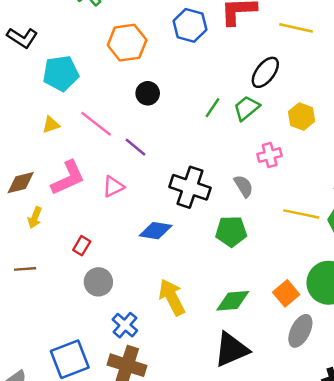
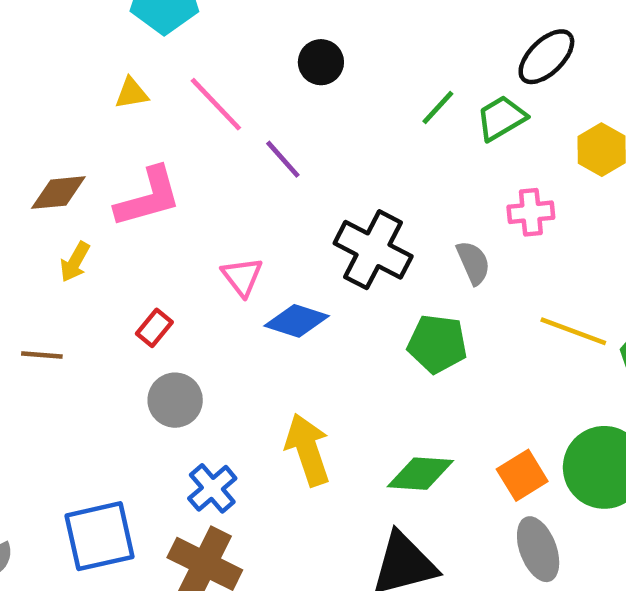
pink triangle: (113, 187) -> (242, 277), moved, turned -50
gray ellipse: (300, 331) -> (538, 549), turned -56

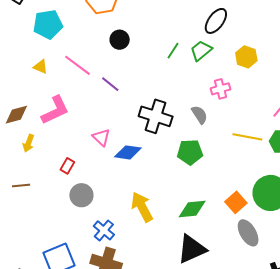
yellow triangle: (132, 93) -> (41, 67), turned 42

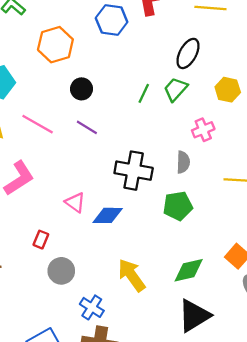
purple line: (110, 84) -> (87, 127), moved
gray semicircle: (199, 115) -> (183, 162), turned 42

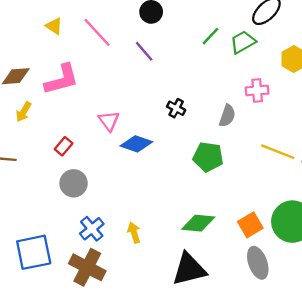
black cross: (134, 171) -> (176, 108), size x0.5
yellow arrow: (132, 275) -> (134, 233), moved, size x0.6

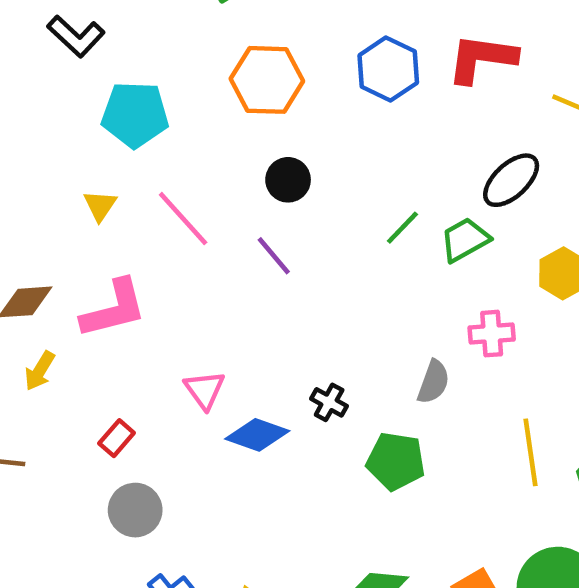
yellow triangle: (54, 26) -> (100, 206), turned 30
black cross: (176, 108) -> (329, 402), moved
yellow line: (278, 152) -> (531, 452), turned 60

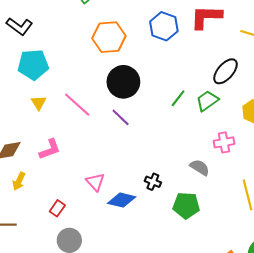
cyan pentagon: (135, 114) -> (33, 65), moved
black circle: (288, 180) -> (123, 82), size x1.6
pink L-shape: (114, 309) -> (50, 149), size x0.7
gray semicircle: (433, 382) -> (200, 167), turned -72

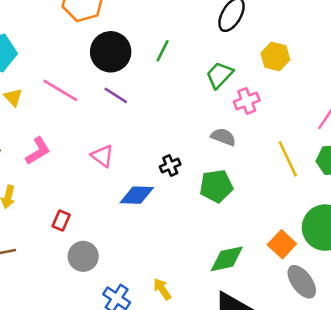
green line: (178, 98) -> (163, 51), moved
green trapezoid: (207, 101) -> (219, 75), moved
pink triangle: (95, 182) -> (102, 156), moved
black cross: (153, 182) -> (170, 166), turned -35

